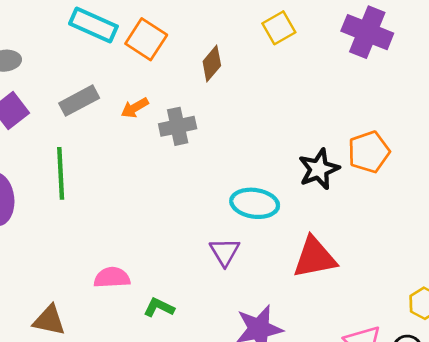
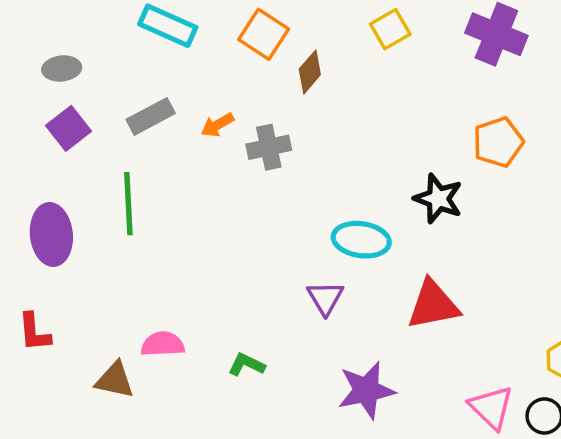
orange square: (146, 39) -> (264, 34), moved
orange pentagon: (369, 152) -> (498, 142), moved
black star: (319, 169) -> (438, 199), turned -30
pink semicircle: (112, 278) -> (163, 344), moved

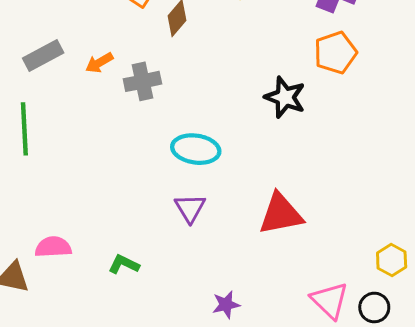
orange pentagon: (498, 142) -> (335, 53), moved
black star: (438, 199) -> (285, 97), moved
cyan ellipse: (361, 240) -> (196, 149), moved
purple star: (366, 390) -> (226, 305), moved, size x0.6

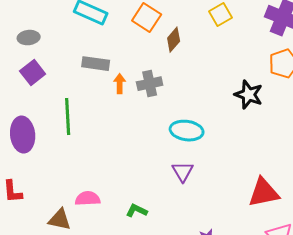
gray rectangle: (43, 56) -> (96, 64), moved, turned 36
orange arrow: (99, 63) -> (120, 84), moved, turned 120
red triangle: (281, 214) -> (264, 193), moved

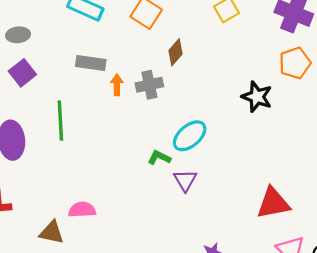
brown diamond: (174, 40) -> (175, 52), moved
cyan ellipse: (187, 131) -> (190, 136), turned -48
green L-shape: (137, 211) -> (159, 158), moved

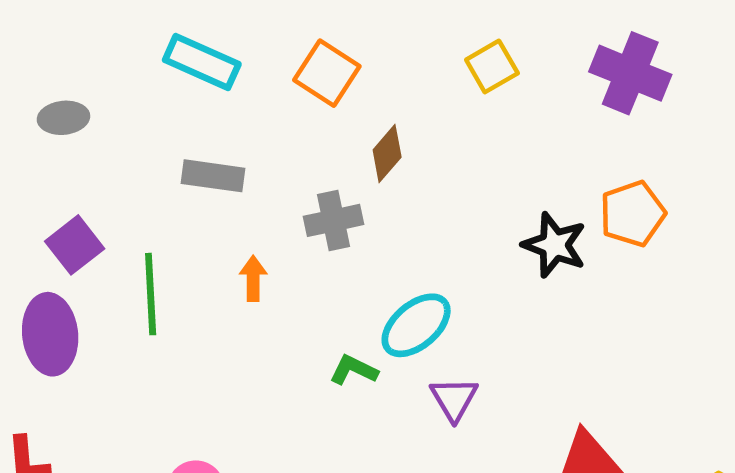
orange pentagon: (295, 63) -> (633, 214), moved
purple square: (22, 73) -> (75, 245), moved
orange arrow: (117, 85) -> (253, 278), moved
purple triangle: (185, 180) -> (454, 399), moved

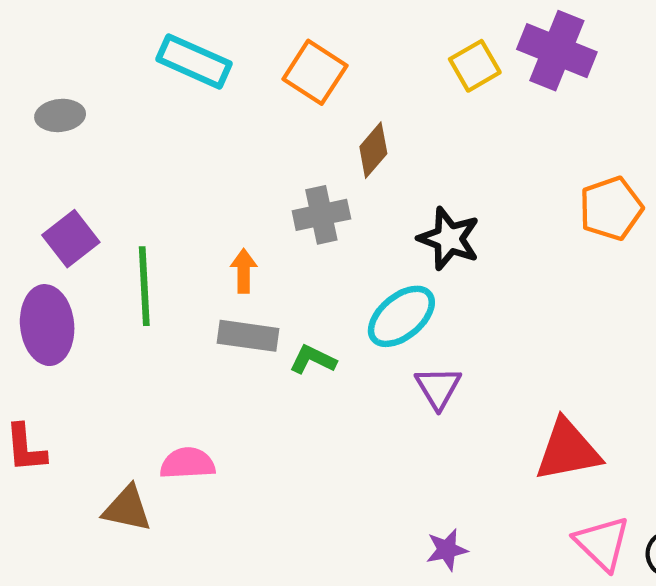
purple cross: (630, 73) -> (557, 51), moved
gray rectangle: (213, 176) -> (248, 336), moved
black star: (554, 245) -> (449, 239), moved
green L-shape: (354, 370) -> (313, 360), moved

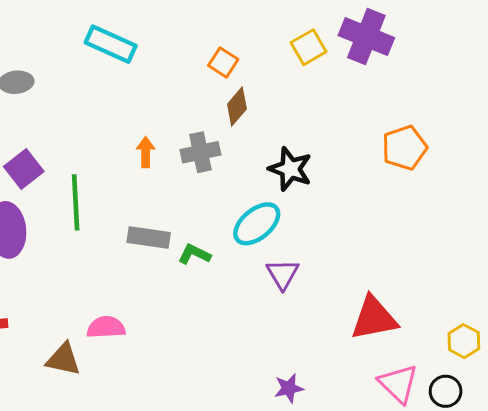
orange square: (315, 72) -> (223, 62), moved, size x0.7
orange arrow: (244, 271) -> (146, 152), moved

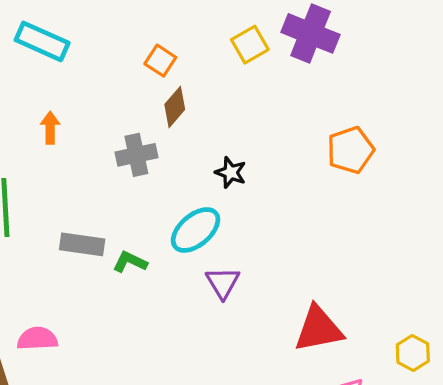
orange arrow: (146, 152) -> (50, 128), moved
black star: (290, 169) -> (231, 172), size x0.7

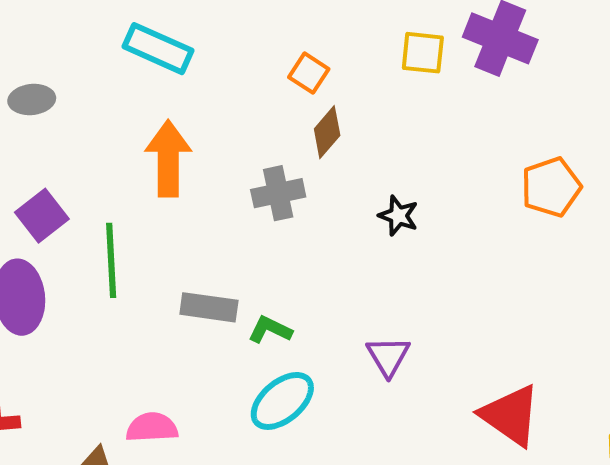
yellow square: (250, 45) -> (423, 53), turned 36
orange arrow: (50, 128) -> (168, 159), size x1.8
cyan ellipse: (196, 230) -> (282, 401), moved
red triangle: (319, 329) -> (510, 415), turned 46

